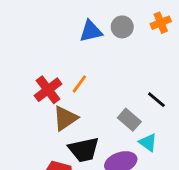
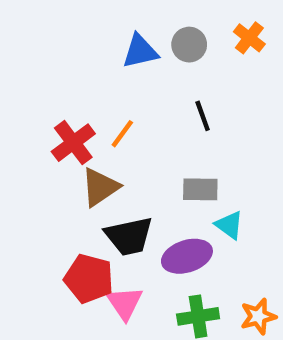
orange cross: (161, 23) -> (249, 38), turned -30
black line: (156, 100) -> (203, 116), moved, turned 30
gray rectangle: (129, 120) -> (200, 189), turned -40

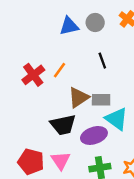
brown triangle: (100, 187) -> (78, 97), moved
cyan triangle: (229, 225) -> (117, 119), size x1.5
red pentagon: (89, 279) -> (31, 162), moved

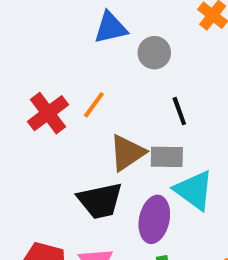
gray circle: (95, 22) -> (154, 53), moved
black line: (102, 61) -> (179, 111), moved
purple ellipse: (94, 135) -> (154, 219), turned -60

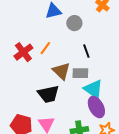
brown triangle: (127, 153) -> (61, 71), turned -42
purple ellipse: (154, 219) -> (96, 107), moved, turned -40

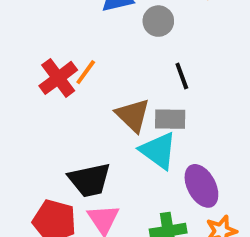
orange line: (45, 48) -> (86, 72), moved
cyan triangle: (93, 89) -> (158, 151), moved
black trapezoid: (48, 94) -> (90, 180), moved

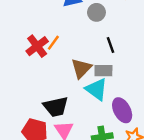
brown triangle: (133, 115) -> (81, 68), turned 30

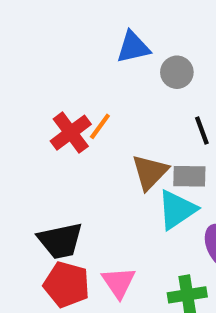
cyan triangle: (96, 89) -> (177, 210), turned 50
black trapezoid: (56, 107) -> (60, 241), moved

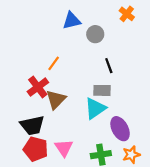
red cross: (71, 133) -> (38, 87), moved
brown triangle: (150, 172) -> (56, 99), moved

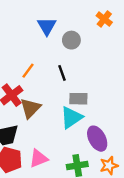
blue triangle: (72, 21) -> (47, 26), turned -48
black line: (109, 66) -> (62, 73), moved
pink triangle: (64, 148) -> (39, 158), turned 42

